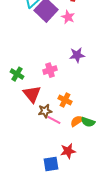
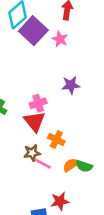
red triangle: (32, 94) -> (34, 121), moved

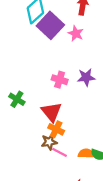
pink cross: (38, 103) -> (60, 80), moved, turned 35
orange cross: (56, 140) -> (56, 129), moved
orange semicircle: (71, 165) -> (86, 154), turned 35

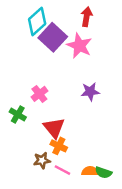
pink star: (76, 33) -> (79, 46), size x1.5
pink cross: (60, 80) -> (39, 94), moved, turned 35
brown star: (49, 142) -> (42, 160), moved

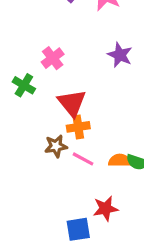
purple star: (90, 92) -> (120, 55), turned 30
orange cross: (59, 146) -> (78, 127), turned -35

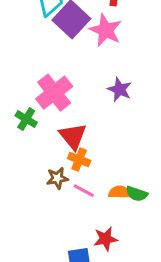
pink cross: (53, 58) -> (54, 93), size x1.6
orange cross: (78, 127) -> (79, 160), turned 30

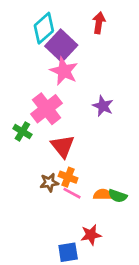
pink star: (106, 30) -> (64, 71), moved
orange cross: (79, 160) -> (68, 177), moved

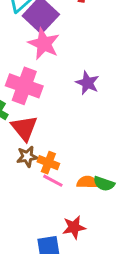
pink cross: (47, 109) -> (24, 86), turned -32
red triangle: (63, 146) -> (24, 128), moved
brown star: (49, 182) -> (27, 157), moved

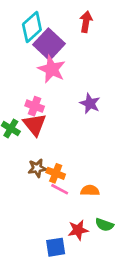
pink cross: (24, 86) -> (35, 106), size x0.6
red triangle: (24, 128) -> (35, 125), moved
green semicircle: (104, 184) -> (104, 225), moved

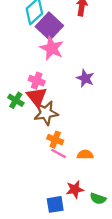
brown star: (37, 168) -> (46, 113), moved, size x1.5
green semicircle: (104, 225) -> (98, 199), moved

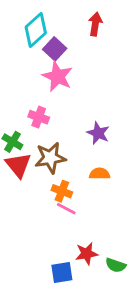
purple square: (49, 26) -> (55, 49), size x0.7
purple star: (85, 78) -> (98, 133), moved
red triangle: (37, 97) -> (18, 165), moved
orange semicircle: (85, 155) -> (100, 174), moved

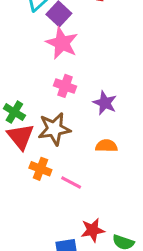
pink cross: (39, 117) -> (65, 86), moved
orange cross: (62, 191) -> (40, 169), moved

